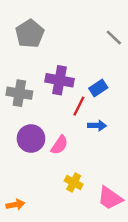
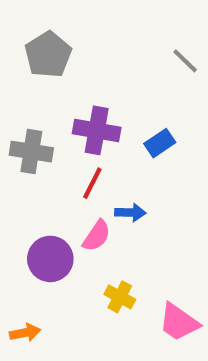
red line: (79, 106) -> (92, 183), moved
blue arrow: (97, 126) -> (130, 213), moved
purple circle: (31, 138) -> (50, 259), moved

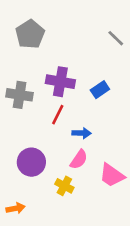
pink semicircle: (97, 236) -> (79, 159), moved
yellow cross: (120, 297) -> (64, 186), moved
pink trapezoid: (179, 322) -> (112, 175), moved

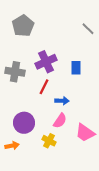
purple cross: (60, 82) -> (46, 62), turned -35
blue rectangle: (100, 90) -> (76, 68), turned -56
orange arrow: (16, 208) -> (12, 146), moved

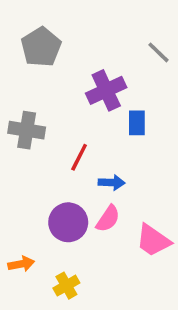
purple cross: (46, 62) -> (106, 90), moved
purple circle: (24, 123) -> (68, 222), moved
yellow cross: (49, 141) -> (66, 286), moved, turned 32

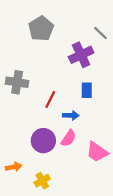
gray pentagon: (41, 47) -> (41, 29), moved
purple cross: (106, 90) -> (81, 55), moved
blue rectangle: (137, 123) -> (87, 90), moved

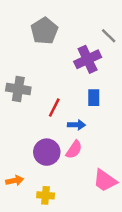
pink trapezoid: (97, 152) -> (105, 181), moved
yellow cross: (42, 181) -> (46, 195), turned 35

